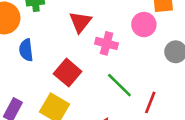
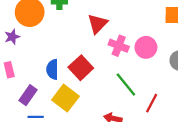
pink circle: (144, 25) -> (146, 47), moved
blue semicircle: (26, 50) -> (52, 69), moved

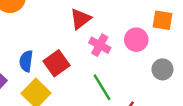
pink circle: (146, 47) -> (136, 40), moved

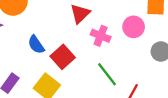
blue semicircle: (26, 61) -> (36, 45), moved, turned -36

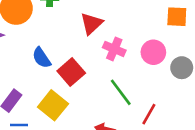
pink circle: (134, 27) -> (153, 52), moved

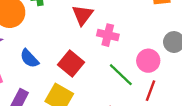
pink circle: (153, 52) -> (148, 61), moved
blue semicircle: (42, 58) -> (29, 58), moved

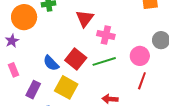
blue semicircle: (29, 58) -> (51, 63), moved
green line: (121, 75) -> (104, 61), moved, turned -60

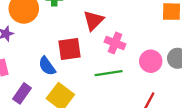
pink circle: (140, 56) -> (151, 61), moved
red square: (76, 59) -> (70, 49), moved, turned 35

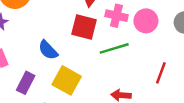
red square: (70, 49) -> (84, 27), moved, turned 30
pink circle: (151, 61) -> (146, 21), moved

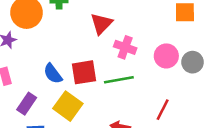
pink circle: (146, 21) -> (166, 56), moved
red square: (84, 27) -> (84, 72), moved, turned -30

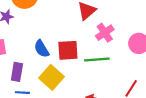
pink cross: (125, 47) -> (105, 33), turned 30
purple rectangle: (27, 104) -> (17, 72), turned -30

